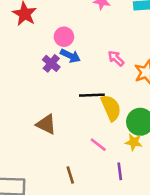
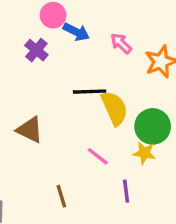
blue arrow: (70, 56) -> (76, 32), moved

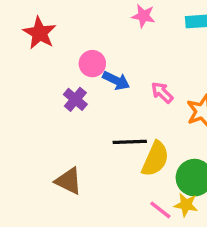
yellow semicircle: (114, 108) -> (155, 159), turned 48
pink line: (98, 156) -> (160, 210), moved

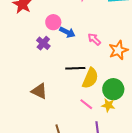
pink line: (160, 210) -> (86, 104), moved

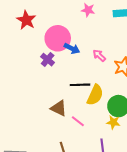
pink circle: (53, 22) -> (58, 38), size x1.6
brown triangle: (39, 91) -> (59, 108), moved
pink line: (86, 104) -> (78, 121), moved

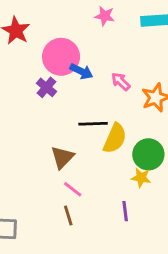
brown triangle: (59, 108) -> (62, 157), turned 48
pink line: (78, 121) -> (73, 189), moved

